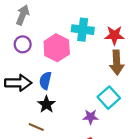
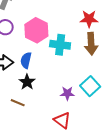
cyan cross: (83, 30) -> (60, 45), moved
cyan square: (109, 98) -> (90, 86), moved

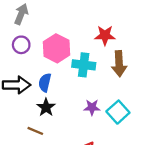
red star: (89, 19) -> (105, 35), moved
purple star: (67, 93) -> (92, 107), moved

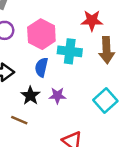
blue semicircle: (45, 83) -> (41, 67), moved
purple star: (92, 107) -> (57, 96), moved

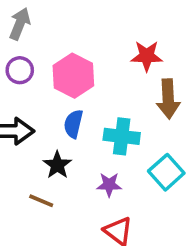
cyan cross: (70, 51) -> (122, 136), moved
purple star: (57, 96) -> (109, 185), moved

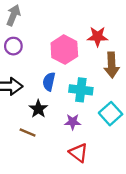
pink hexagon: (73, 76) -> (64, 50), moved

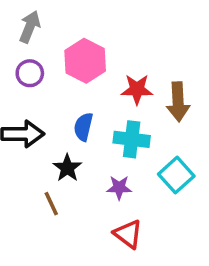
red star: (98, 37) -> (137, 89), moved
pink hexagon: (64, 50) -> (85, 61), moved
brown line: (28, 133) -> (51, 204), turned 42

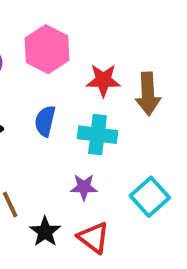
black star: (67, 168) -> (45, 232), moved
cyan square: (176, 175) -> (150, 197), moved

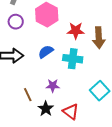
blue semicircle: (45, 121) -> (46, 52), turned 42
purple star: (84, 187) -> (53, 86), moved

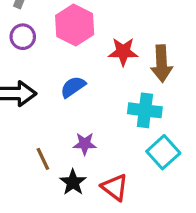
cyan cross: (73, 59) -> (145, 110), moved

